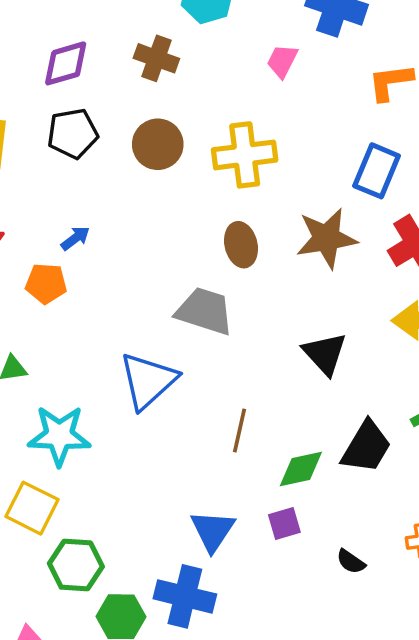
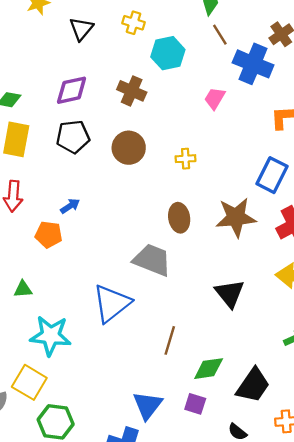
yellow cross: (245, 155) -> (186, 159), size x0.5
black trapezoid: (366, 447) -> (253, 385), moved
purple square: (284, 524) -> (195, 404), turned 30

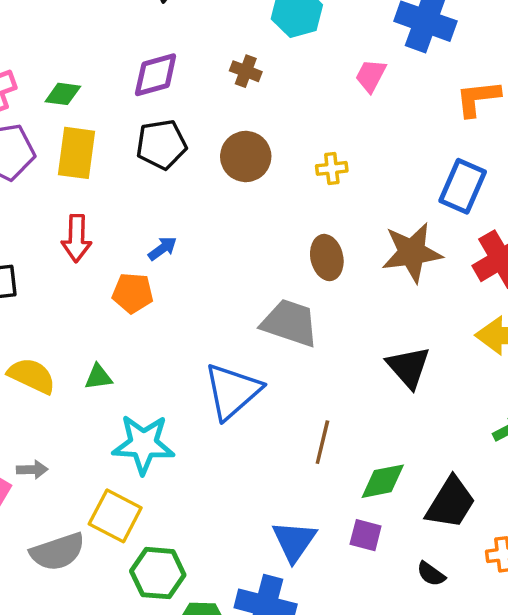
brown cross: (132, 91) -> (246, 71), size x0.7

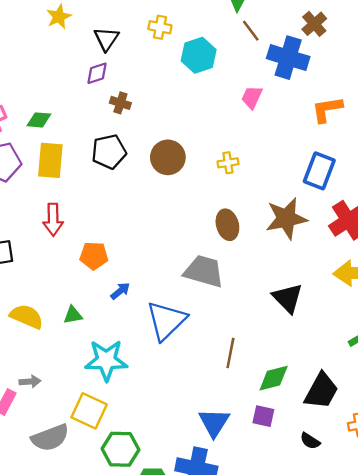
brown cross: (246, 71) -> (120, 103), moved
purple diamond: (156, 75) -> (97, 73), moved, size x0.7
blue arrow: (162, 249) -> (120, 291), moved

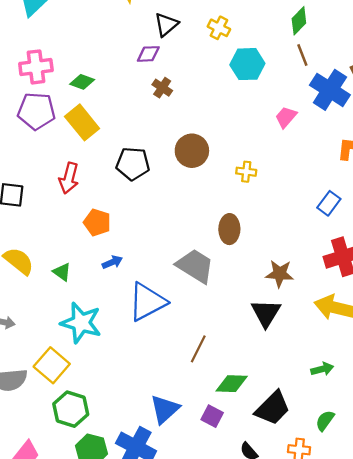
black pentagon: (109, 152) -> (133, 164), moved
yellow rectangle: (50, 160) -> (82, 122), turned -60
blue rectangle: (319, 171) -> (329, 203), size x0.7
brown star: (286, 218) -> (280, 274), moved, size x0.7
green triangle: (73, 315) -> (62, 272), turned 30

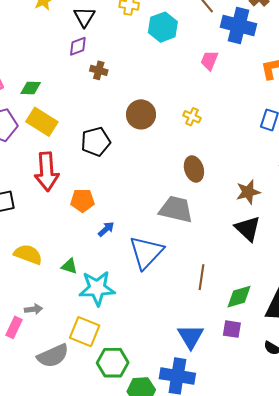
yellow cross: (246, 172) -> (192, 117), turned 36
red arrow: (69, 178) -> (47, 172), size x1.4
green triangle: (62, 272) -> (69, 266), moved

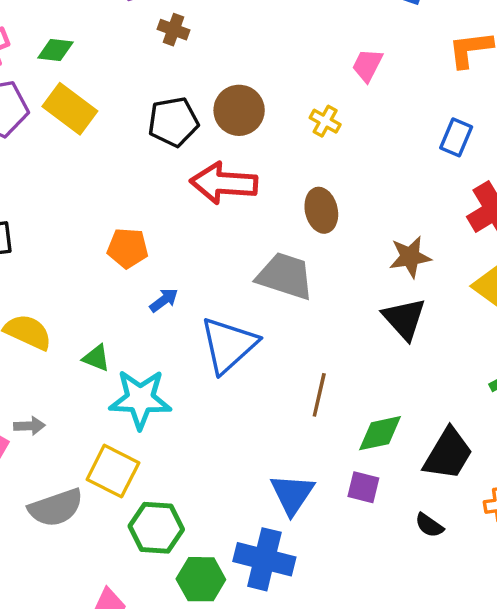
pink trapezoid: (210, 60) -> (367, 65), moved
black pentagon: (96, 142) -> (173, 122), moved
red arrow: (47, 172) -> (224, 183), moved, turned 93

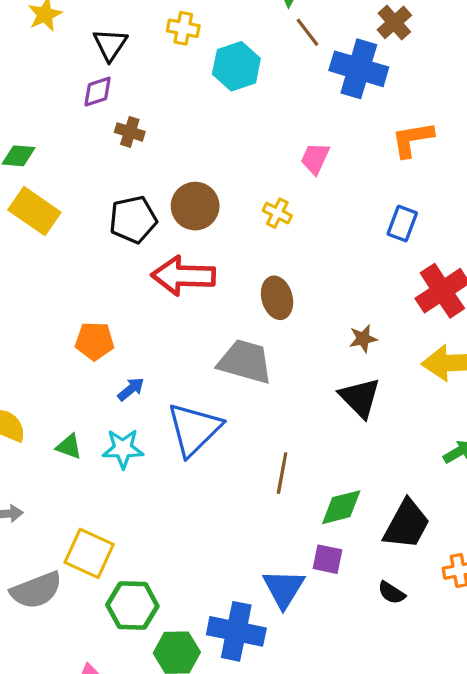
brown star: (410, 257) -> (363, 339), size x0.7
cyan star: (140, 399) -> (123, 449), moved, size x0.7
blue triangle: (292, 494) -> (284, 589), moved

